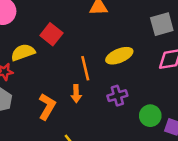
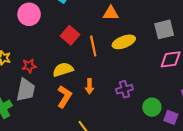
yellow semicircle: (23, 52) -> (63, 70), moved
yellow ellipse: (119, 56) -> (124, 42), moved
orange line: (85, 68) -> (93, 46), moved

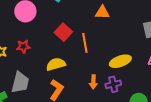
yellow ellipse: (124, 42) -> (120, 61), moved
red star: (29, 66) -> (23, 46), moved
orange arrow: (89, 86) -> (93, 82), moved

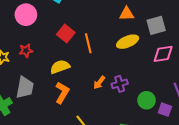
orange triangle: (102, 12) -> (127, 14), moved
yellow ellipse: (120, 61) -> (128, 42), moved
orange arrow: (93, 82) -> (99, 83), turned 40

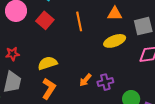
red square: (66, 34) -> (45, 20), moved
orange line: (88, 43) -> (79, 21), moved
red star: (26, 51) -> (13, 54), moved

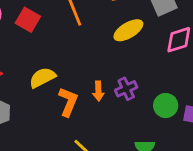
orange arrow: (85, 80) -> (98, 91), turned -32
orange L-shape: (49, 89) -> (68, 102), moved

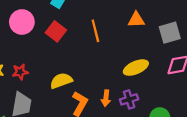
yellow ellipse: (128, 30) -> (136, 68), moved

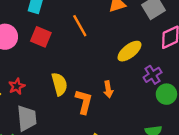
yellow semicircle: (61, 81) -> (59, 84), turned 110
purple cross: (129, 99) -> (153, 75), moved

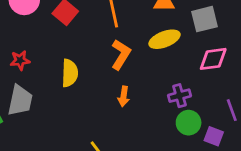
yellow ellipse: (129, 51) -> (165, 39), moved
orange L-shape: (84, 102) -> (121, 55), moved

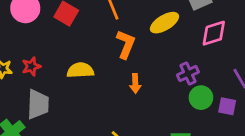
yellow semicircle: (70, 73) -> (80, 70), turned -85

